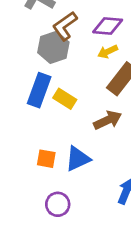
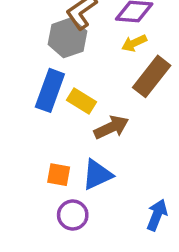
brown arrow: (108, 120) -> (111, 127), moved
purple circle: (58, 204) -> (73, 215), moved

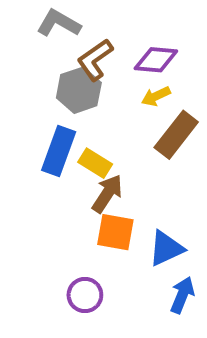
brown arrow: (111, 127) -> (107, 194), moved, turned -32
orange square: (59, 175) -> (115, 232), moved, size x1.4
blue triangle: (97, 175) -> (166, 248), moved

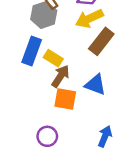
yellow arrow: (156, 96) -> (89, 19), size x1.6
blue triangle: (166, 248) -> (95, 85), moved, turned 45

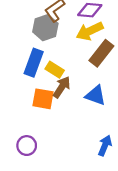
orange square: (65, 99) -> (43, 99), moved
purple circle: (47, 136) -> (27, 146), moved

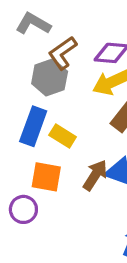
brown arrow: (62, 87) -> (95, 175), moved
purple circle: (27, 146) -> (23, 209), moved

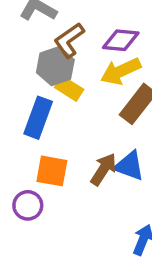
yellow rectangle: (63, 136) -> (69, 88), moved

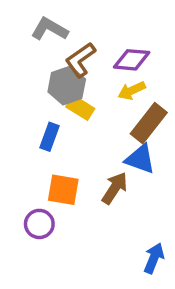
yellow arrow: (121, 71) -> (132, 91), size x0.7
blue rectangle: (38, 118) -> (50, 137), size x0.7
blue triangle: (129, 166) -> (140, 159), moved

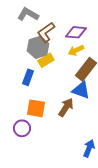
yellow rectangle: (80, 108) -> (46, 60), turned -63

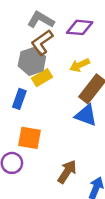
gray L-shape: (28, 14) -> (41, 20), moved
purple diamond: (76, 32) -> (80, 27), moved
brown arrow: (66, 107) -> (67, 172), moved

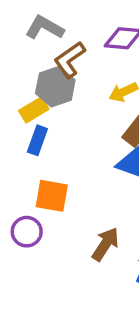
gray L-shape: (41, 20) -> (45, 28), moved
yellow rectangle: (42, 78) -> (34, 110), moved

